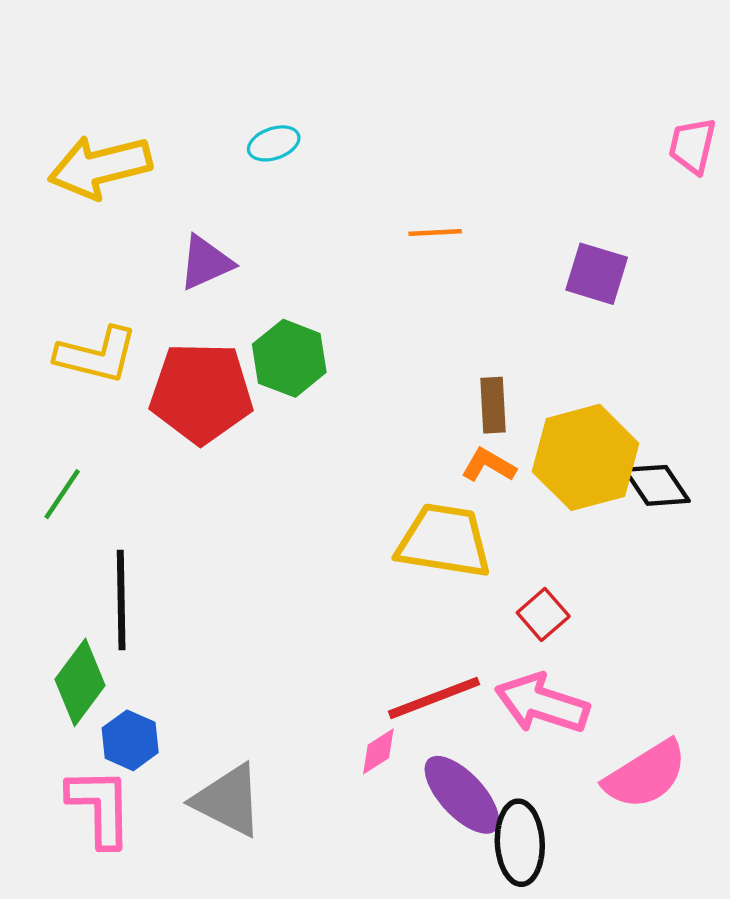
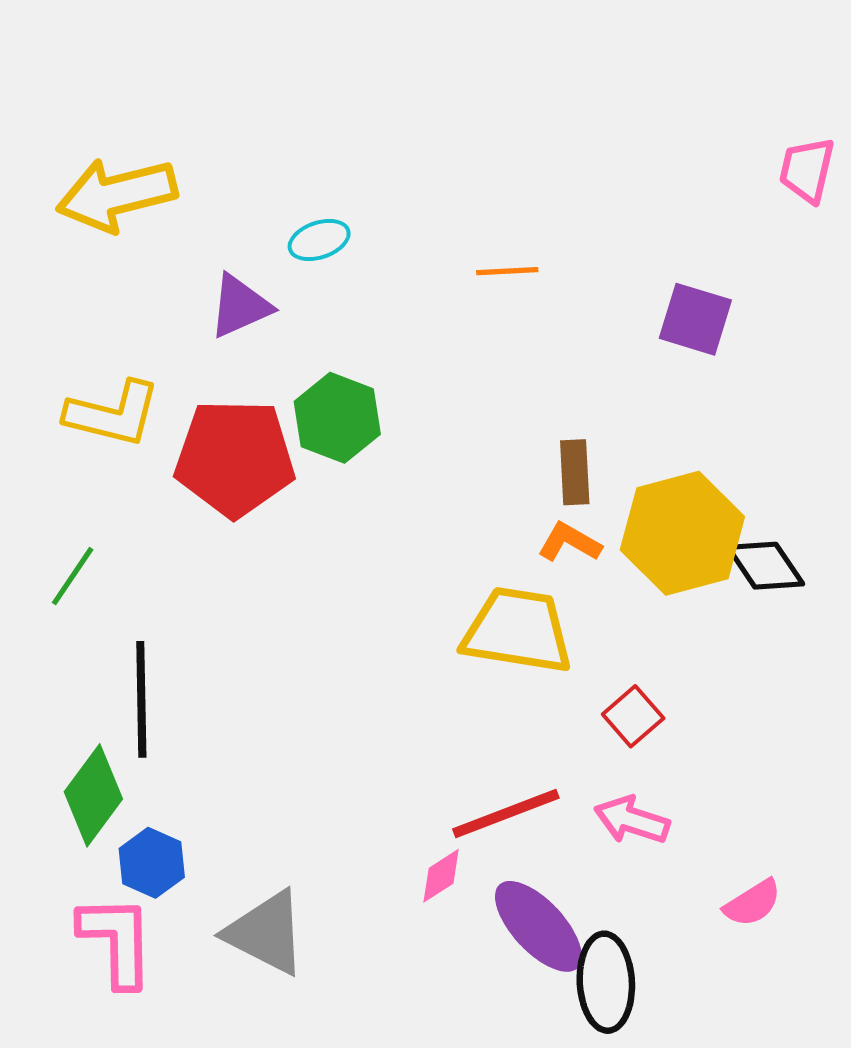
cyan ellipse: (274, 143) -> (319, 240), moved
pink arrow: (542, 704) -> (632, 820), size x0.7
pink semicircle: (646, 775) -> (752, 903), size x0.6

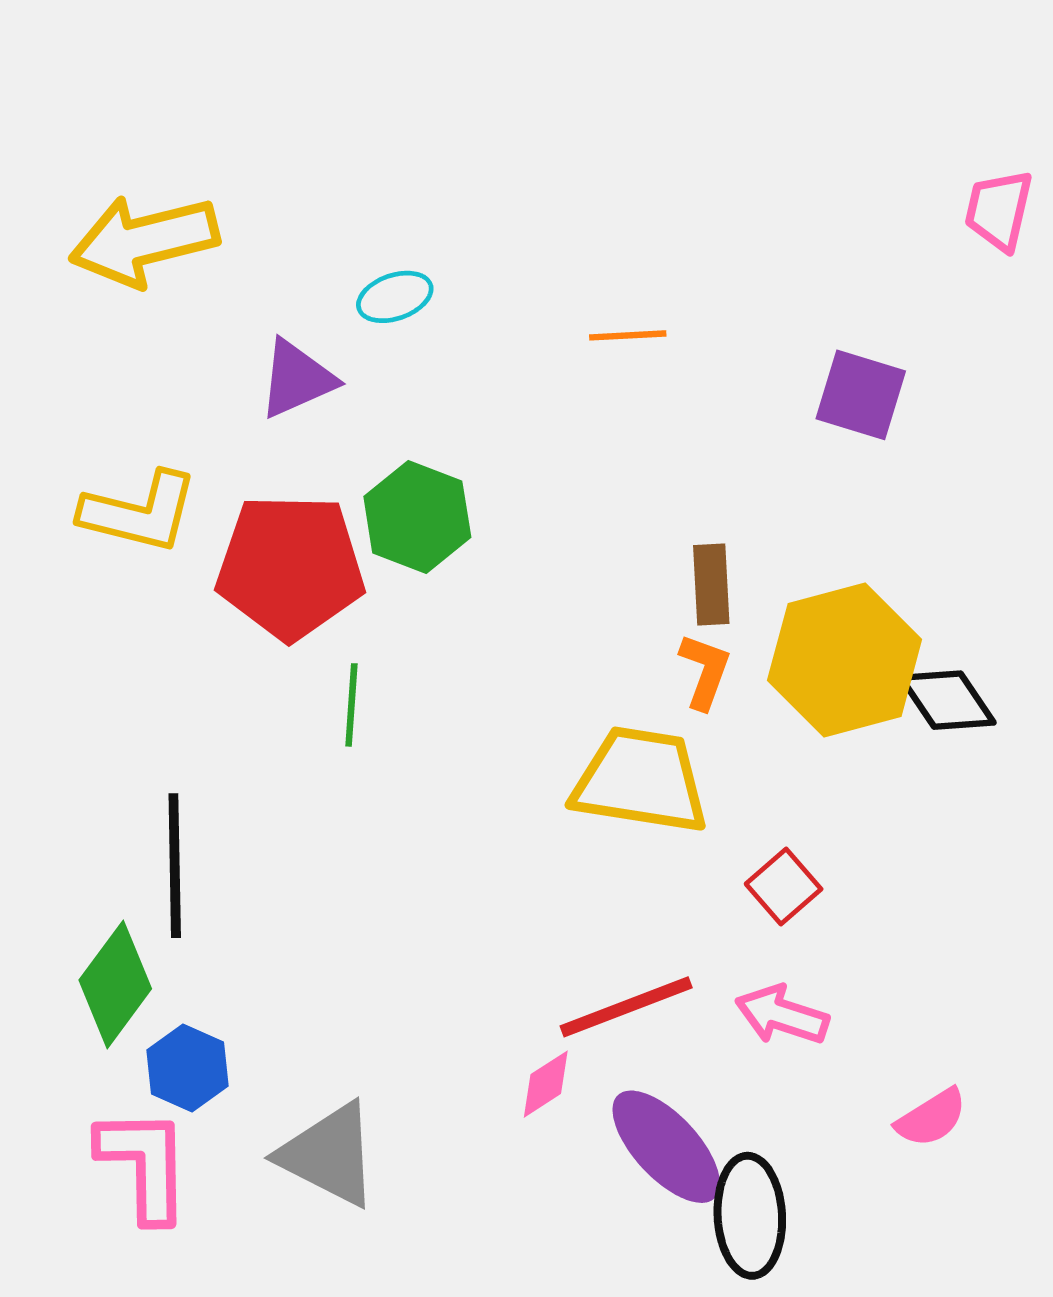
orange L-shape: (570, 542) -> (705, 671), turned 80
green line: (73, 576) -> (351, 705), moved, turned -30

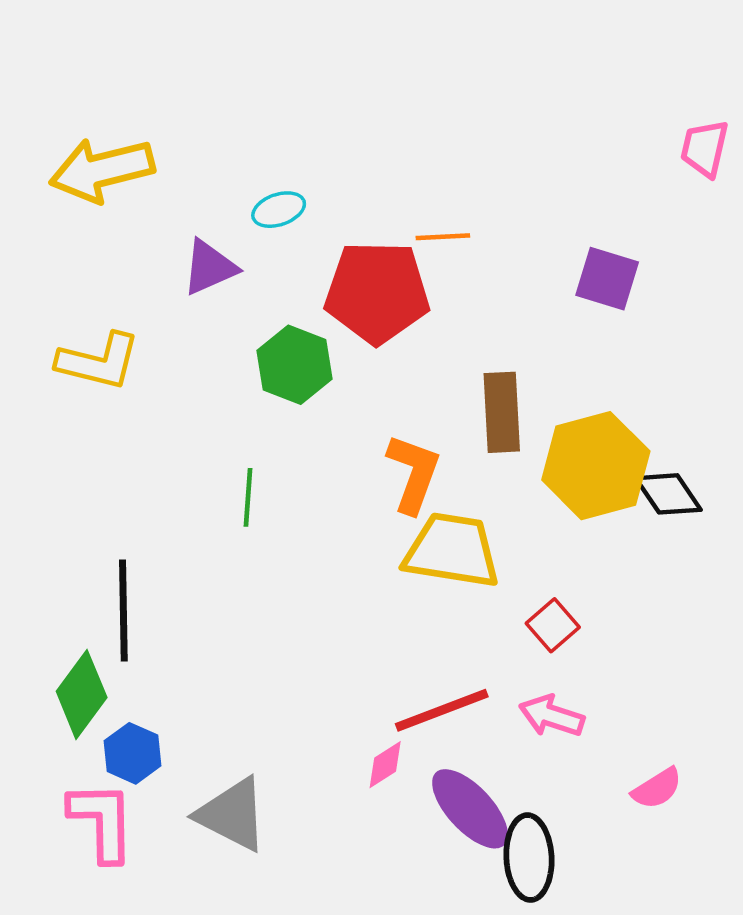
red pentagon: (290, 567) -> (377, 292), moved
brown rectangle: (711, 584) -> (502, 412), size x1.4
orange L-shape: (705, 671) -> (413, 474), moved, size x1.5

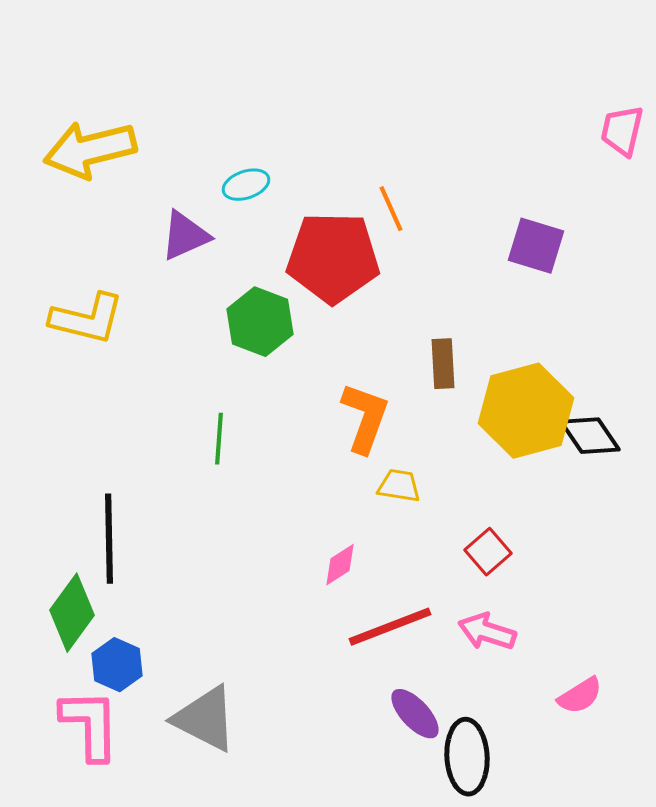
orange line: (443, 237) -> (391, 209), turned 69
brown rectangle: (502, 412) -> (443, 364), size x0.7
yellow trapezoid: (452, 551) -> (399, 486), size x0.5
pink diamond: (385, 765) -> (340, 565), moved
purple ellipse: (470, 809) -> (415, 714), size x0.7

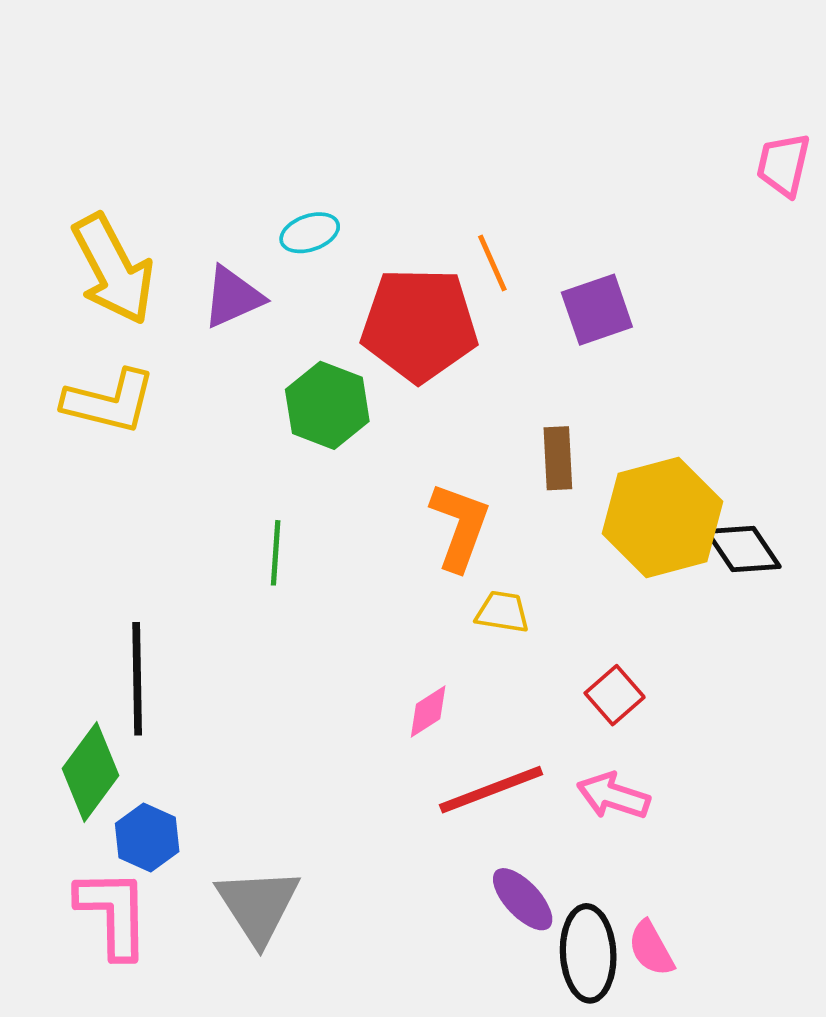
yellow arrow: (90, 150) -> (113, 269), moved, turned -104
purple square: (536, 246) -> (597, 310), moved, turned -36
pink semicircle: (580, 696) -> (651, 948), moved, turned 93
gray triangle: (205, 719) -> (258, 906), turned 30

